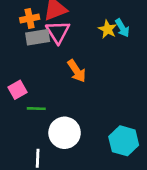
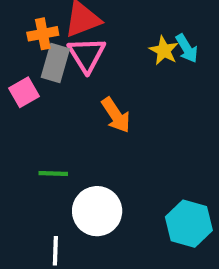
gray rectangle: (38, 37) -> (55, 63), turned -65
pink square: (17, 90) -> (24, 92), moved

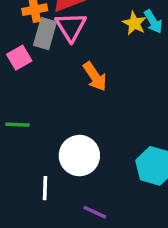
green line: (53, 174) -> (18, 125), moved

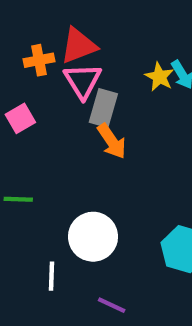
gray rectangle: (45, 34) -> (103, 108), moved

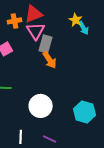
yellow star: (159, 77) -> (76, 20), moved
white line: (51, 276) -> (21, 137), moved

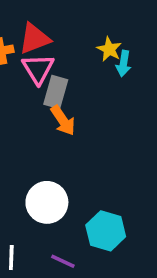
cyan arrow: (84, 28) -> (123, 63), turned 40
cyan hexagon: (85, 112) -> (106, 231), moved

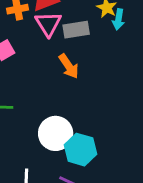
gray rectangle: (56, 92) -> (76, 30), moved, turned 65
cyan hexagon: (106, 231) -> (80, 150), moved

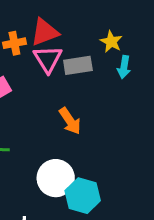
cyan arrow: (118, 19) -> (124, 67), moved
orange arrow: (69, 66) -> (70, 121), moved

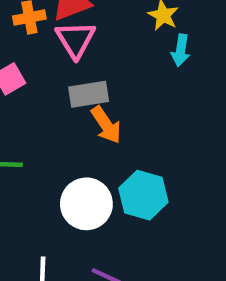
gray rectangle: (78, 65) -> (89, 94), moved
cyan hexagon: (83, 196) -> (143, 195), moved

